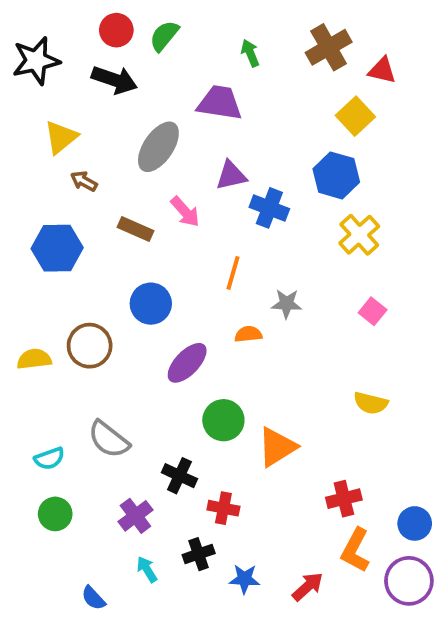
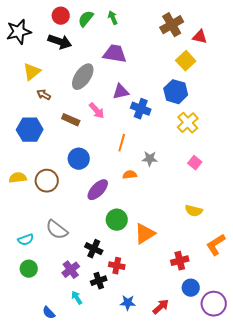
green arrow: (250, 53) -> (113, 18), moved
yellow semicircle: (34, 359) -> (18, 178), moved
blue circle: (415, 523) -> (191, 288), moved
orange L-shape: (355, 550) -> (216, 245), moved, turned 30
black cross: (199, 554) -> (99, 281), moved

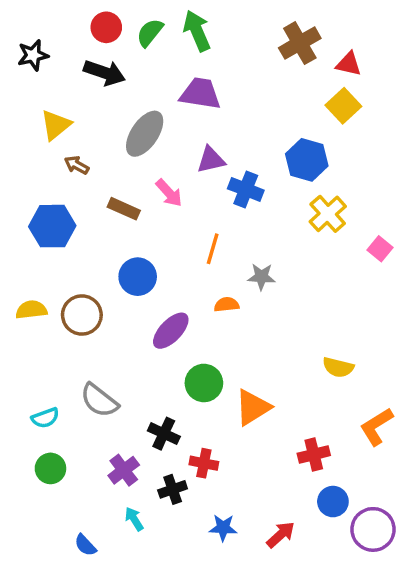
green arrow: (113, 18) -> (197, 31), size x1.6
black star: (19, 32) -> (33, 55), size x0.7
yellow square: (186, 61) -> (343, 106), moved
pink square: (195, 163) -> (380, 249), moved

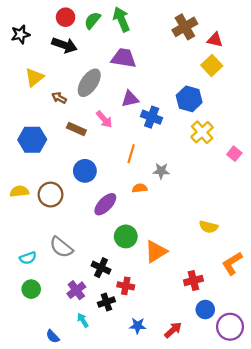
brown arrow: (77, 165) -> (59, 98), moved

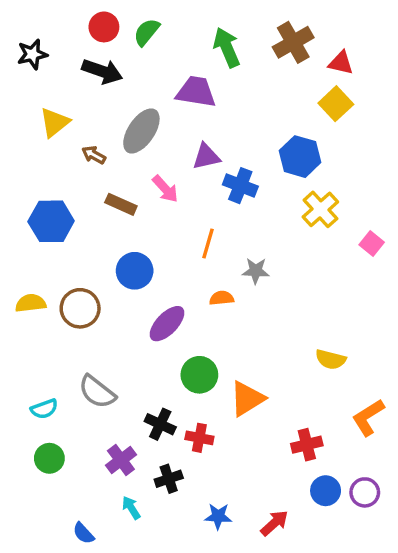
green arrow: (121, 19) -> (227, 47), moved
red cross: (126, 286) -> (199, 438), moved
purple circle: (230, 327) -> (365, 492), moved, size x0.7

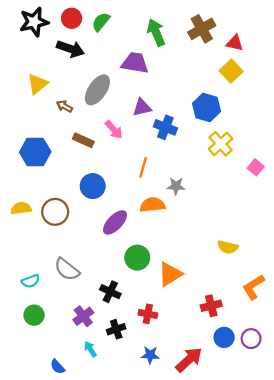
black star: (32, 54) -> (34, 22), moved, size x1.4
orange semicircle: (222, 298) -> (153, 205), size x1.5
red cross: (199, 438) -> (148, 314), moved
red arrow: (274, 523) -> (189, 360), size x1.4

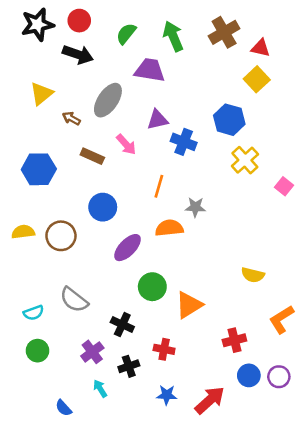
green semicircle: (101, 22) -> (126, 34), moved

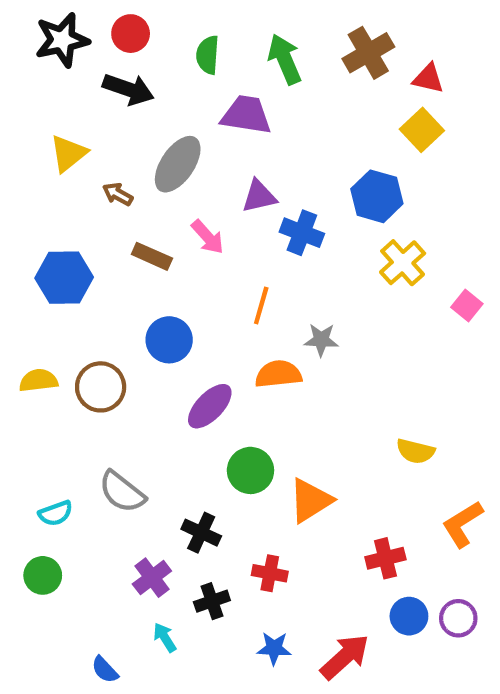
green semicircle: (126, 34) -> (208, 55), turned -35
green circle: (37, 351) -> (43, 575), moved

